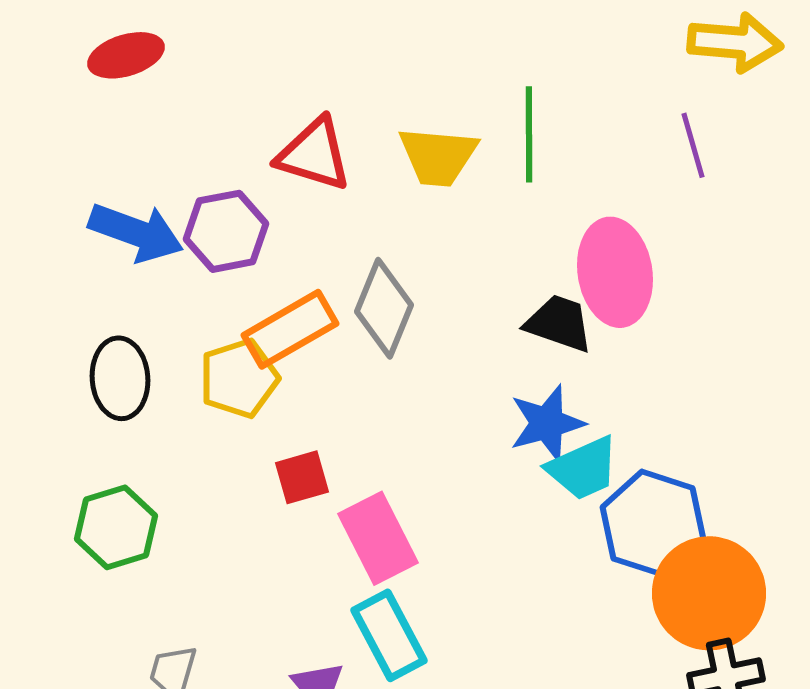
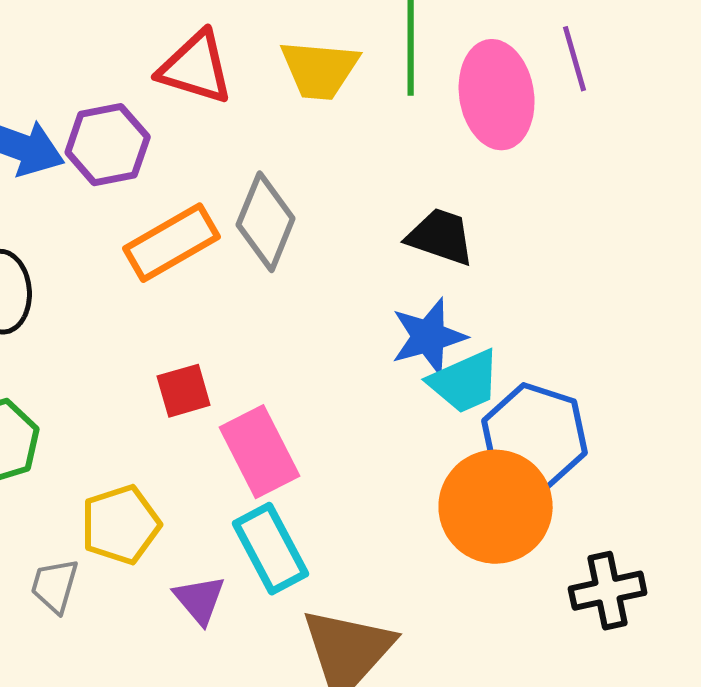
pink ellipse: (615, 272) -> (497, 95), moved
yellow pentagon: (239, 378) -> (121, 525), moved
orange circle: (709, 593) -> (496, 507), moved

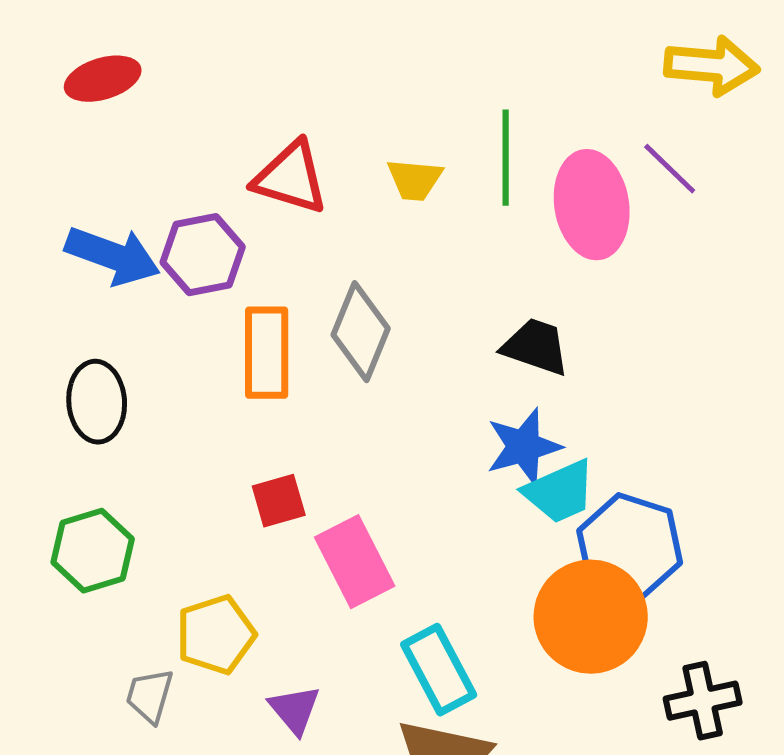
purple line: (575, 59) -> (670, 169), turned -30
yellow trapezoid: (320, 70) -> (415, 180), size x0.7
orange rectangle: (172, 243) -> (267, 353), turned -60
cyan rectangle: (271, 549) -> (439, 670), moved

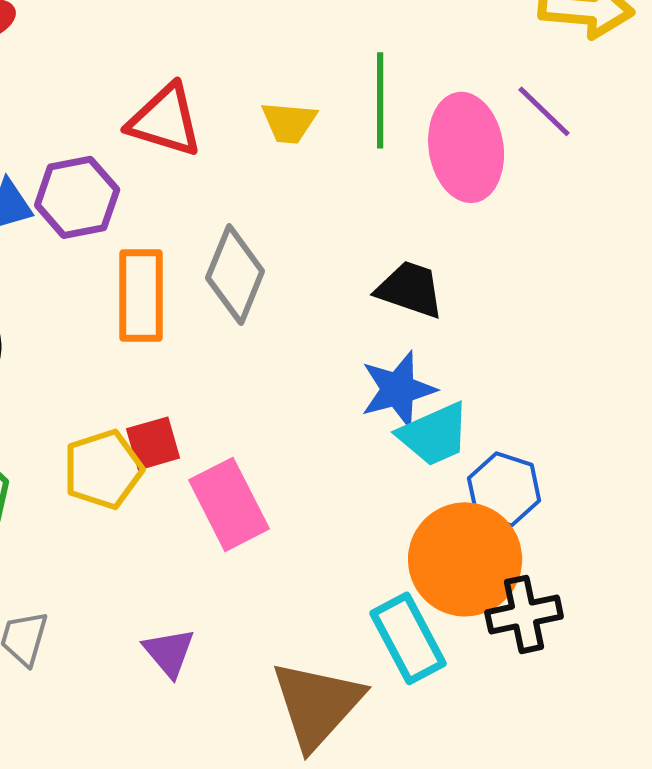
blue hexagon: (630, 547) -> (504, 489), size x0.7
yellow pentagon: (216, 635) -> (103, 469), moved
cyan rectangle: (439, 670) -> (408, 638), moved
black cross: (703, 701) -> (524, 614), moved

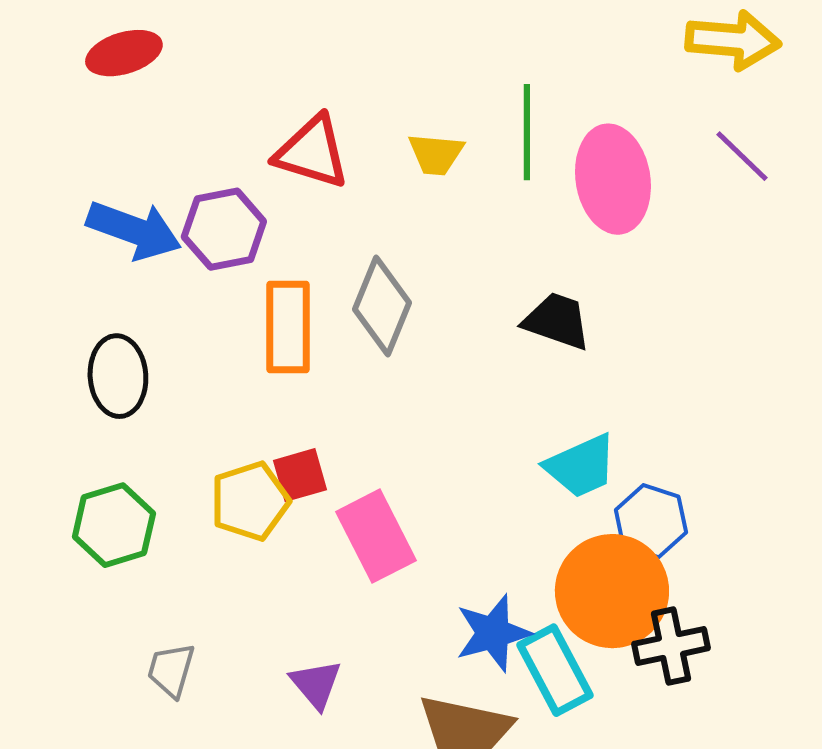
purple line: (544, 111) -> (742, 156), moved
blue star: (398, 389) -> (493, 633), moved

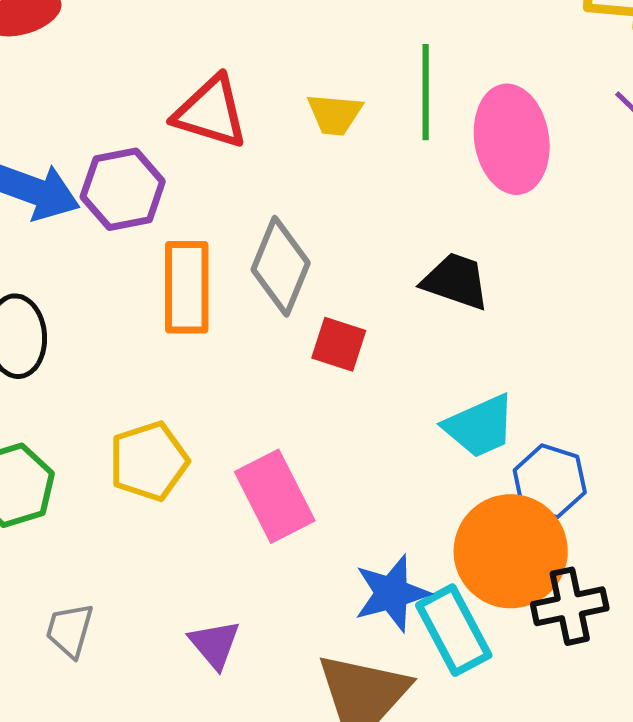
red square: (300, 475) -> (339, 344), moved, turned 34

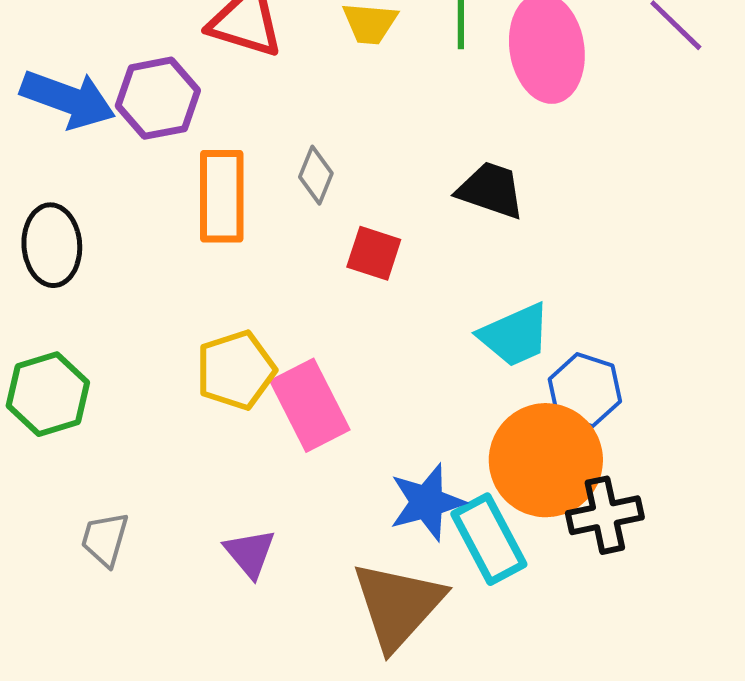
gray diamond: (281, 266) -> (316, 175), size x0.6
yellow pentagon: (149, 461) -> (236, 370), moved

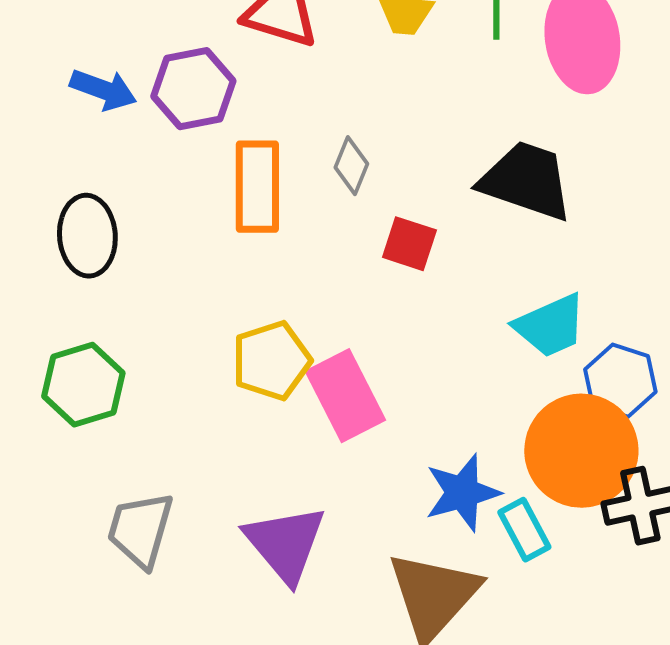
blue arrow: (68, 99) -> (103, 90), size x0.7
black trapezoid: (491, 190) -> (526, 181), size x1.4
gray trapezoid: (105, 539) -> (140, 530), size x1.4
cyan rectangle: (489, 539) -> (524, 530), size x0.7
purple triangle: (250, 553) -> (285, 544), size x1.6

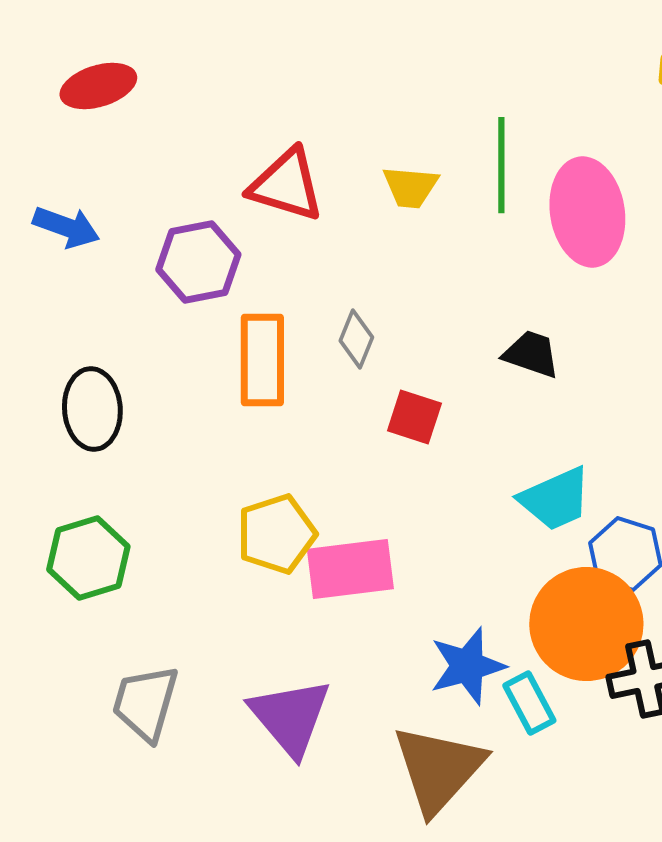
blue arrow: (103, 90) -> (66, 227), moved
black trapezoid: (526, 181) -> (531, 354), size x0.6
pink rectangle: (345, 396) -> (350, 569), turned -70

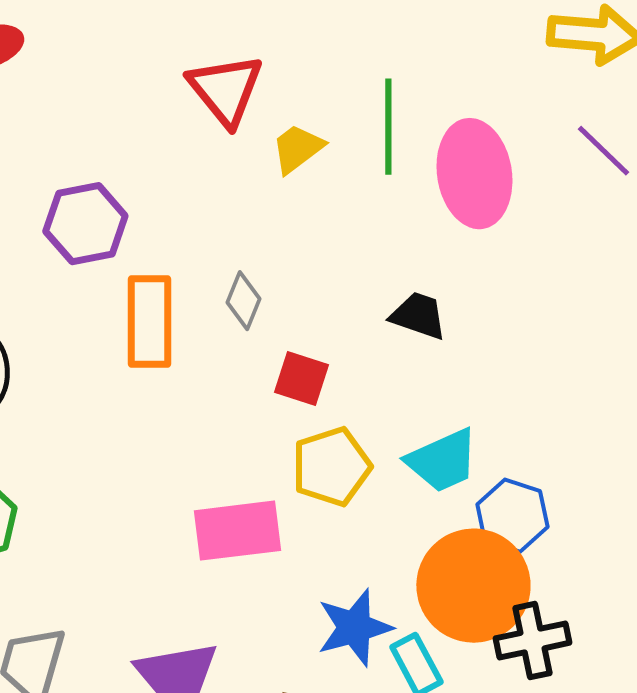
red triangle: (286, 185) -> (225, 90), moved, turned 34
yellow trapezoid: (410, 187) -> (297, 149), turned 138
yellow pentagon: (276, 534) -> (331, 467), moved

